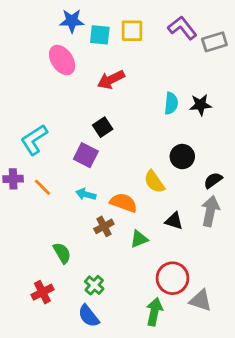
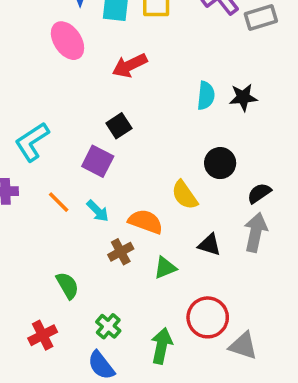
orange line: (42, 187) -> (59, 202), moved
cyan arrow: (86, 194) -> (98, 211), turned -150
green arrow: (154, 312) -> (162, 346), moved

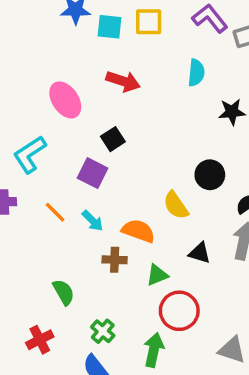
pink ellipse: (67, 41) -> (65, 100), moved
red arrow: (130, 65) -> (123, 81), turned -136
cyan semicircle: (206, 96) -> (196, 73), moved
brown cross: (121, 252) -> (115, 260), turned 30
red circle: (208, 317) -> (179, 311), moved

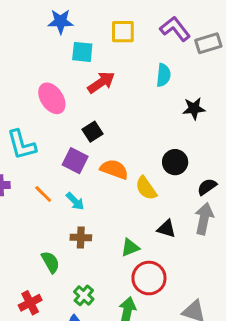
cyan square: (110, 27) -> (82, 52), moved
red arrow: (123, 81) -> (101, 82), turned -52
cyan L-shape: (30, 154) -> (21, 145), turned -72
orange semicircle: (138, 231) -> (114, 169), moved
brown cross: (115, 260) -> (81, 237), moved

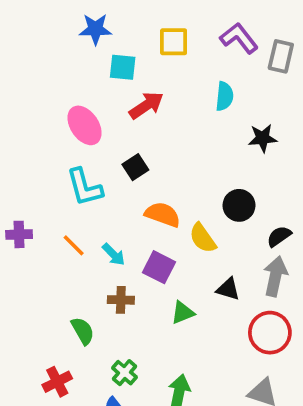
gray rectangle: (208, 43) -> (281, 56), turned -60
cyan L-shape: (21, 145) -> (85, 187), moved
purple square: (75, 161) -> (159, 267), moved
red circle: (149, 278) -> (270, 333), moved

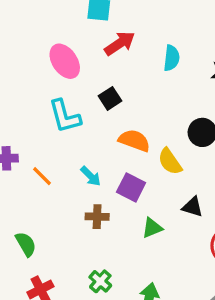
cyan semicircle: (224, 96) -> (172, 58), moved
orange line: (74, 245) -> (42, 176), moved
green semicircle: (83, 331) -> (26, 244), moved

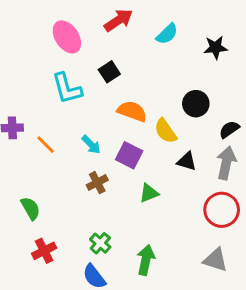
cyan semicircle: (172, 58) -> (167, 34), turned 40
black triangle: (193, 207) -> (187, 161), moved
brown cross: (97, 217) -> (97, 183), turned -30

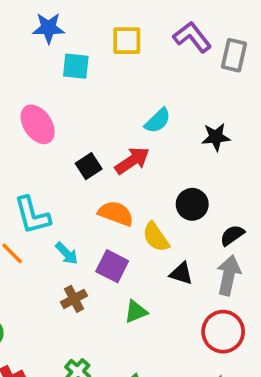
red arrow: (118, 20) -> (132, 161), moved
cyan L-shape: (67, 88) -> (32, 215), moved

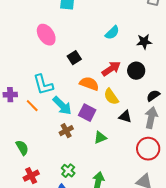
red arrow: (132, 161) -> (111, 69), moved
black circle: (192, 204) -> (136, 71), moved
cyan arrow: (67, 253) -> (62, 106), size x1.5

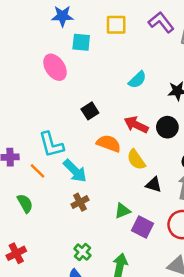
pink ellipse: (46, 35) -> (55, 67), moved
red arrow: (111, 69) -> (136, 125), turned -120
purple square: (87, 113) -> (142, 227), moved
green semicircle: (22, 148) -> (25, 203), moved
red cross: (31, 176) -> (16, 253), moved

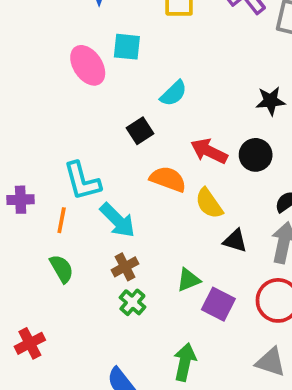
cyan square: (81, 42) -> (127, 47), moved
cyan semicircle: (137, 80) -> (174, 93), moved
orange line: (37, 171) -> (62, 220), turned 56
green semicircle: (25, 203) -> (62, 269), moved
green cross: (82, 252) -> (132, 302), moved

